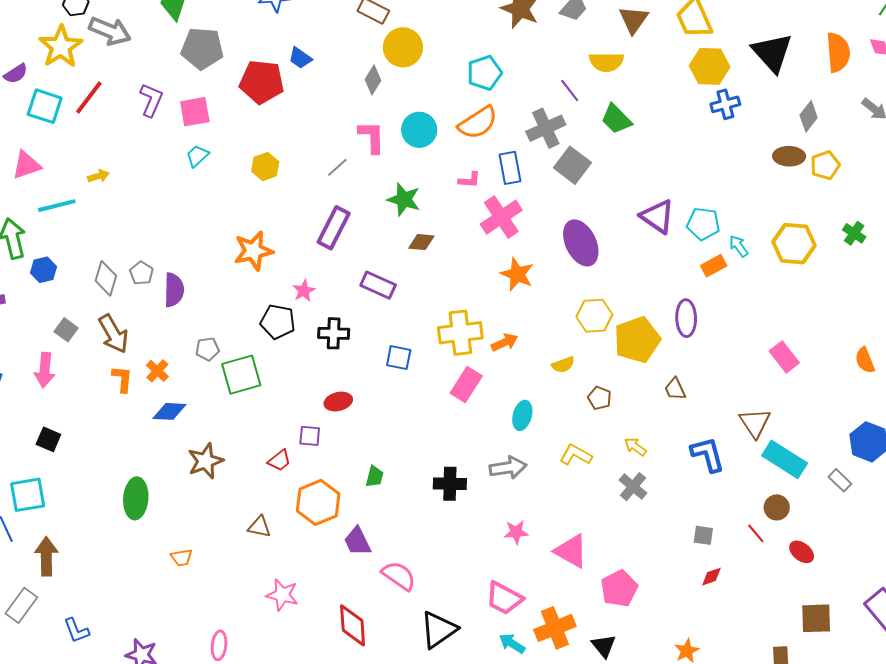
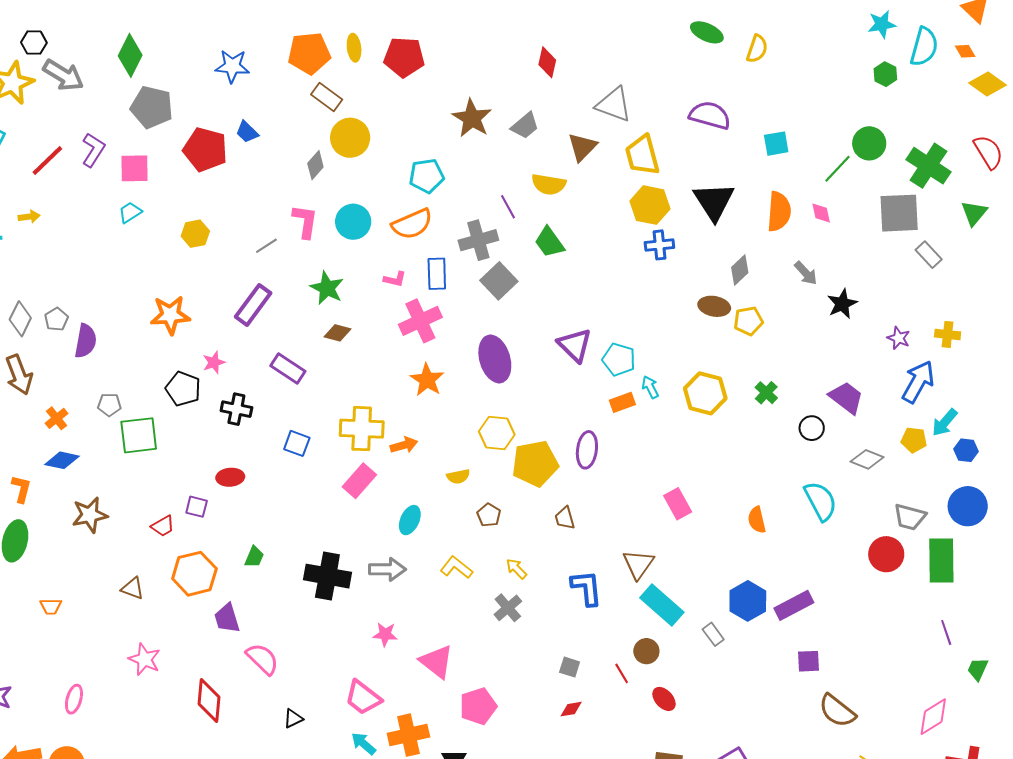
red line: (89, 98) -> (47, 160), moved
orange L-shape: (122, 379) -> (21, 489), moved
black cross: (450, 484) -> (327, 576), size x1.4
black triangle: (439, 630) -> (293, 718), size x0.5

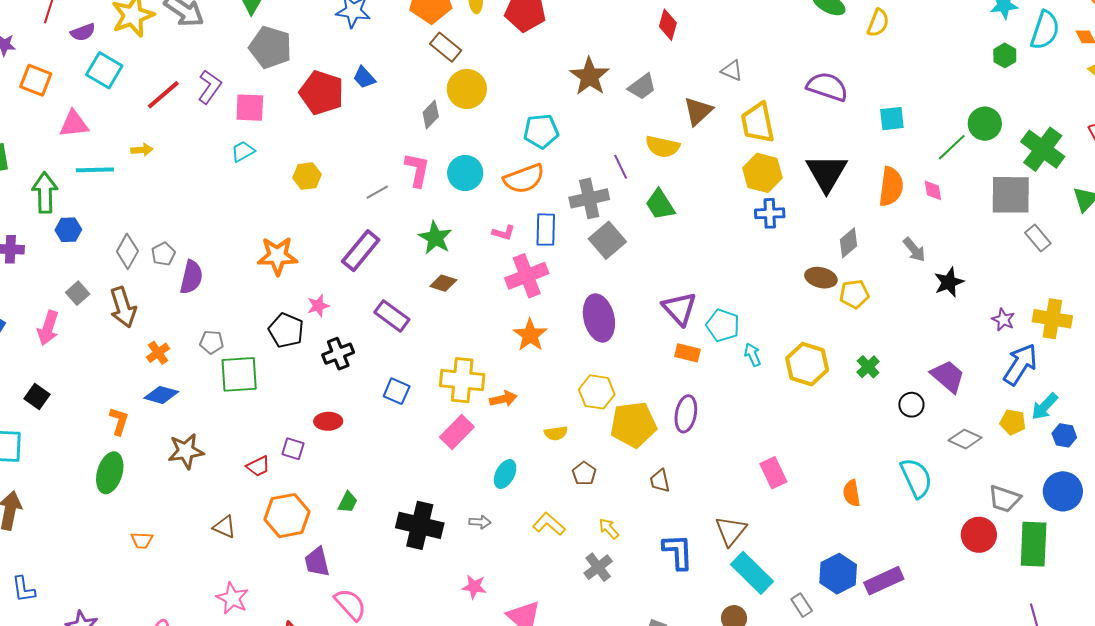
gray triangle: (614, 105) -> (732, 71), size x0.6
yellow cross: (948, 334) -> (1052, 319), size x1.5
orange rectangle: (622, 402) -> (688, 353), moved, turned 30
black cross: (236, 409) -> (338, 354), turned -36
gray arrow: (387, 569) -> (480, 522), size x0.6

